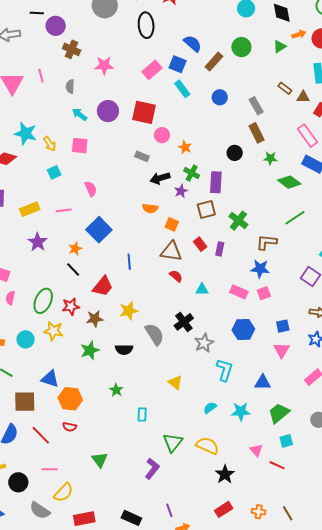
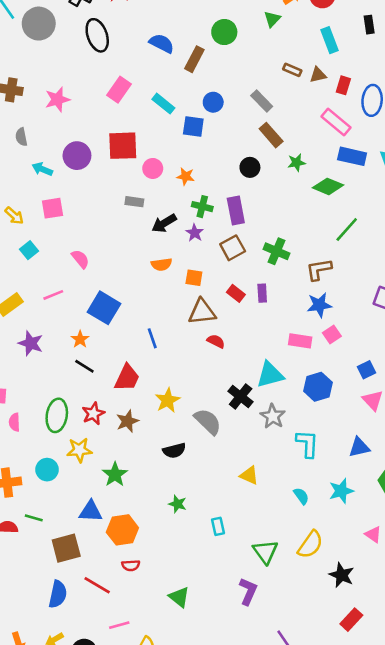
blue square: (178, 64) -> (193, 126), moved
cyan triangle: (202, 289) -> (270, 375), moved, size x1.6
green star: (90, 350) -> (115, 475), moved
cyan semicircle: (210, 408) -> (301, 496), turned 104
yellow semicircle: (207, 446) -> (310, 545), turned 115

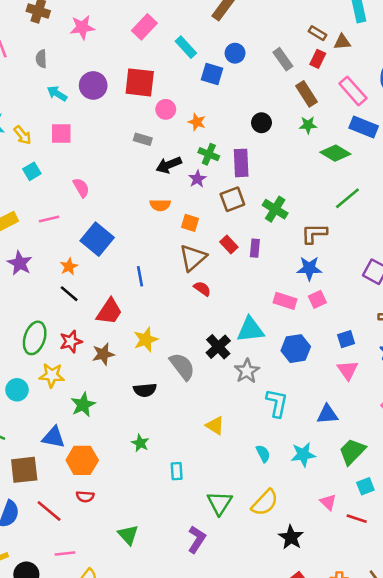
red rectangle: (343, 85) -> (318, 59), moved
brown rectangle: (271, 135) -> (306, 94), moved
brown triangle: (202, 312) -> (193, 258), turned -44

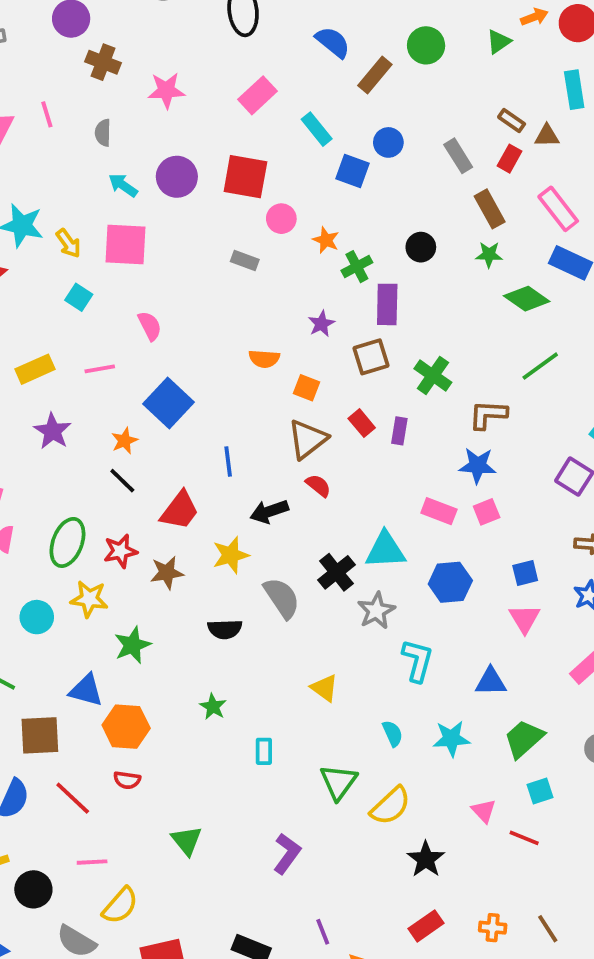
pink square: (61, 134) -> (126, 244), size x1.4
green cross: (209, 154) -> (357, 267), moved, turned 36
black arrow: (169, 165) -> (269, 511), moved
cyan square: (32, 171) -> (79, 297), turned -30
green triangle: (220, 503) -> (338, 782), moved

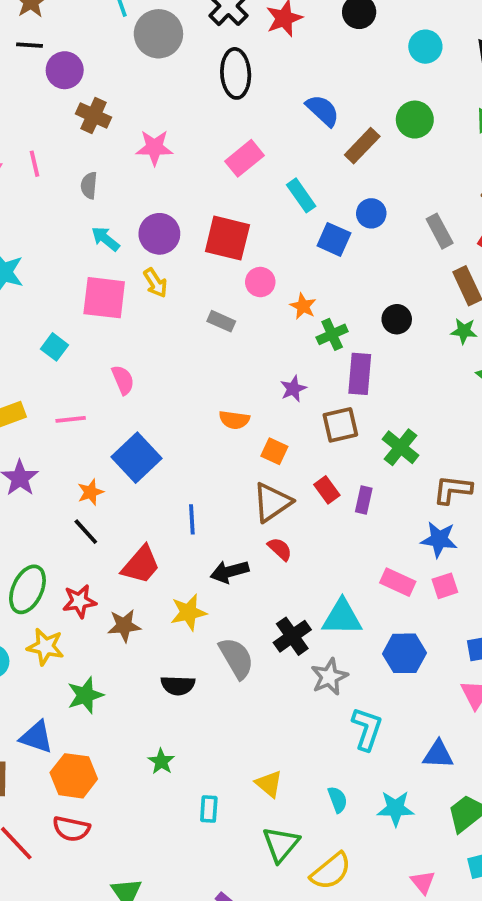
yellow arrow: (68, 243) -> (155, 283), moved
yellow triangle: (325, 688) -> (269, 784), moved
red semicircle: (127, 780) -> (71, 829), size x1.4

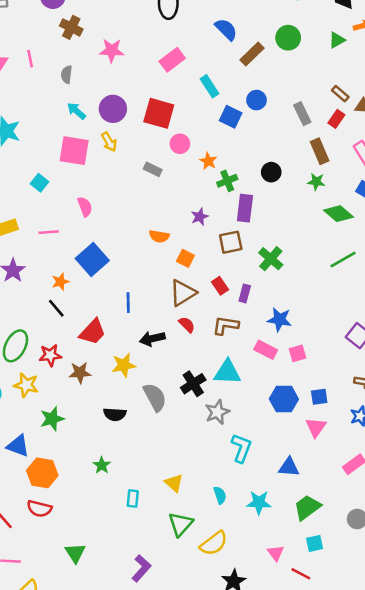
brown L-shape: (453, 490) -> (226, 325), moved
blue star: (439, 539) -> (279, 320), moved
blue hexagon: (404, 653) -> (284, 399), moved

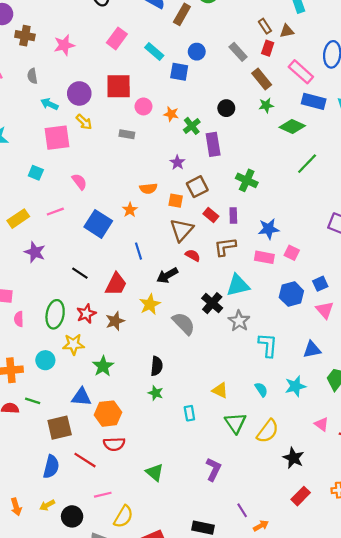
brown rectangle: (340, 94) -> (265, 26), turned 32
brown square: (231, 242) -> (197, 187), moved
orange star: (60, 282) -> (130, 210), moved
pink square: (297, 353) -> (292, 253), turned -32
black semicircle: (115, 414) -> (157, 366), moved, turned -72

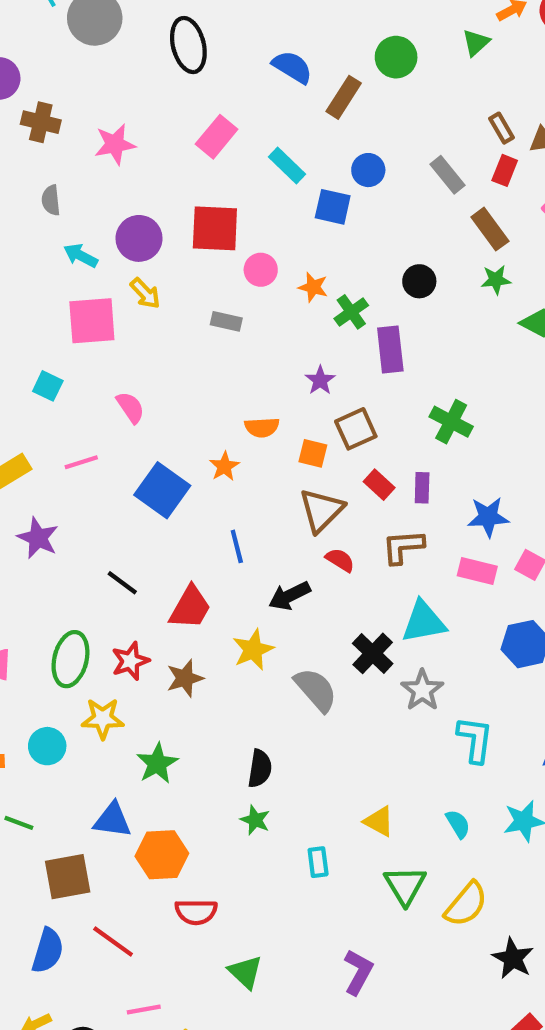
red semicircle: (114, 444) -> (196, 912), moved

